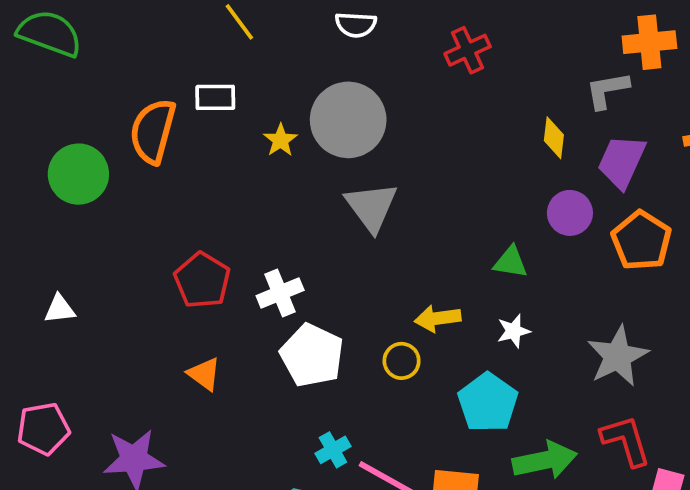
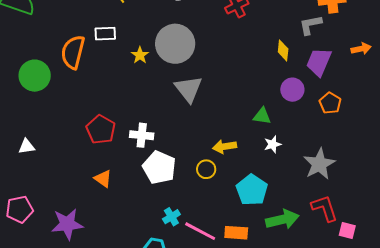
orange pentagon: (641, 241) -> (330, 103), size x0.7
white cross: (280, 293) -> (142, 135), turned 30
white star: (514, 331) -> (273, 144), moved

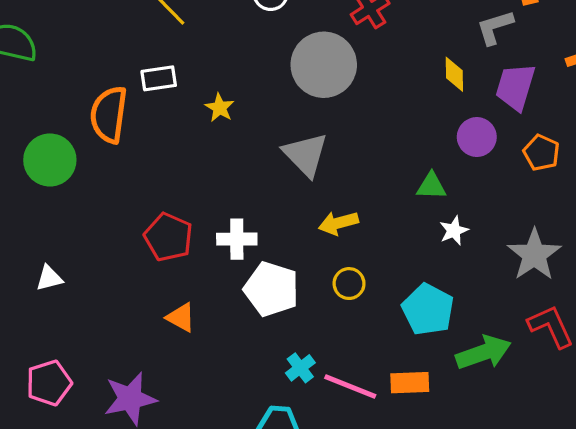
gray circle: (175, 44) -> (324, 65), moved
yellow arrow: (225, 147) -> (338, 223), moved

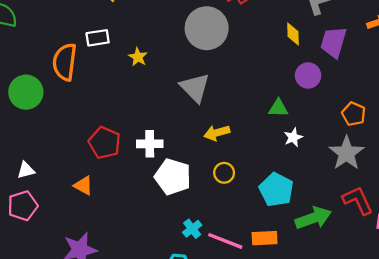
orange pentagon: (541, 153) -> (354, 114), moved
orange triangle: (181, 317) -> (83, 186), moved
pink pentagon: (49, 383) -> (23, 206), moved

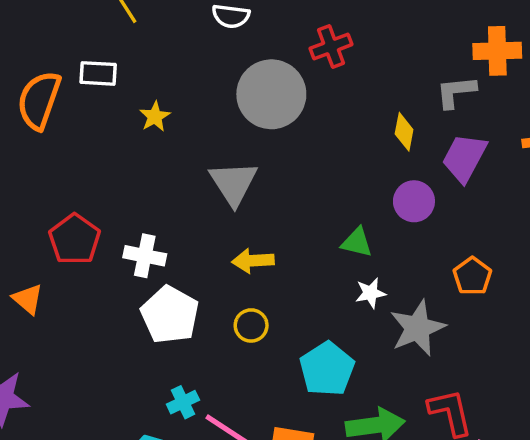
gray star: (346, 153) -> (418, 328), moved

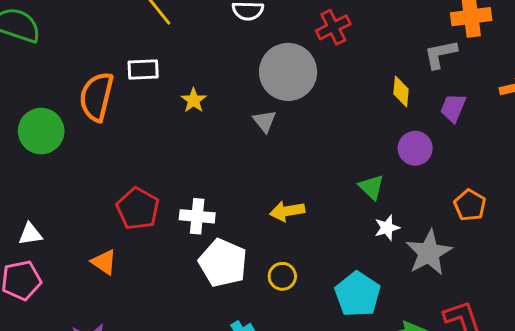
purple trapezoid: (464, 158) -> (453, 108), size x0.7
gray triangle: (233, 183) -> (265, 121), moved, size x0.6
green triangle: (357, 242) -> (371, 187), turned 36
yellow circle: (251, 325) -> (282, 276), moved

